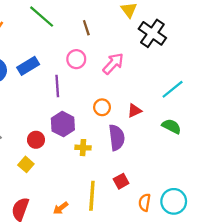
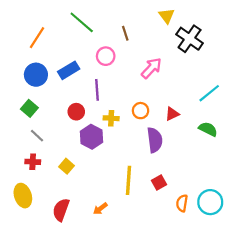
pink circle: (76, 59) -> (106, 56), moved
purple hexagon: (63, 124) -> (92, 137), moved
red circle: (36, 140) -> (76, 112), moved
yellow cross: (83, 148) -> (111, 118), moved
yellow line: (92, 196) -> (129, 180), moved

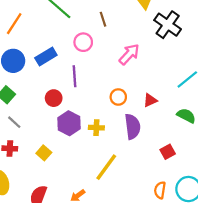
yellow cross: (111, 118) -> (96, 128), moved
yellow line: (129, 180) -> (106, 167), turned 32
red square: (159, 182) -> (168, 152), moved

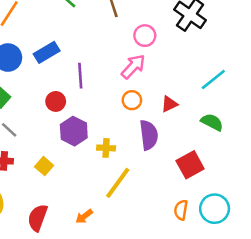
pink circle: (83, 42) -> (145, 36), moved
pink arrow: (129, 54) -> (133, 67), moved
yellow cross: (96, 128) -> (106, 148), moved
red square: (168, 152) -> (190, 165), size x1.5

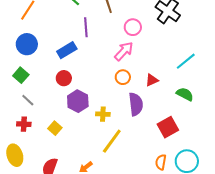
blue rectangle: (47, 52) -> (67, 50), moved
purple line: (80, 76) -> (86, 27), moved

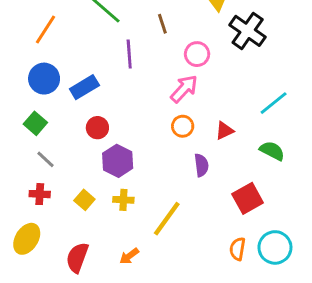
blue rectangle: (67, 50) -> (84, 87), moved
purple semicircle: (136, 104) -> (201, 165), size x0.7
yellow cross: (103, 114) -> (123, 200), moved
yellow ellipse: (15, 155) -> (27, 239), turned 50

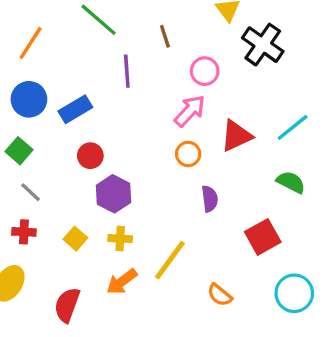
red triangle: (224, 131) -> (236, 136), moved, size x1.5
orange semicircle: (237, 249) -> (220, 295), moved, turned -60
orange arrow: (129, 256) -> (122, 282), moved, size x1.4

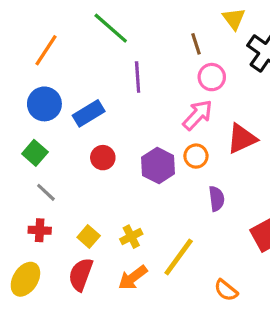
brown line: (165, 36) -> (196, 44), moved
purple hexagon: (114, 194) -> (158, 166), moved
yellow cross: (120, 239) -> (131, 237), turned -30
red semicircle: (67, 305) -> (81, 274), moved

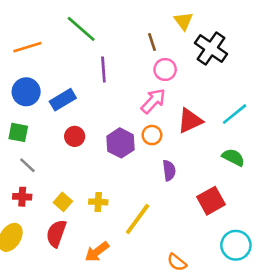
orange line: (46, 50) -> (27, 47), turned 40
green square: (35, 153) -> (18, 132), turned -30
yellow cross: (131, 237) -> (98, 202), turned 30
orange arrow: (133, 278) -> (97, 252), moved
orange semicircle: (226, 290) -> (177, 262), moved

